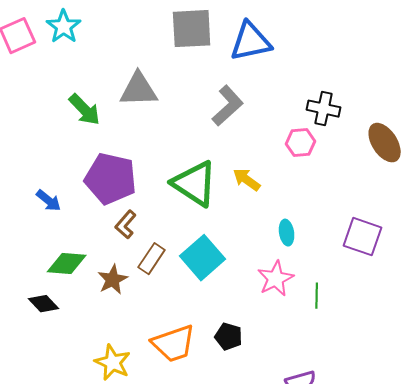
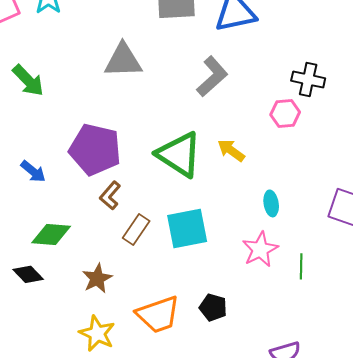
green arrow: (85, 110) -> (28, 80), moved
cyan square: (203, 258) -> (187, 228), turned 30
brown star: (113, 280) -> (97, 278), moved

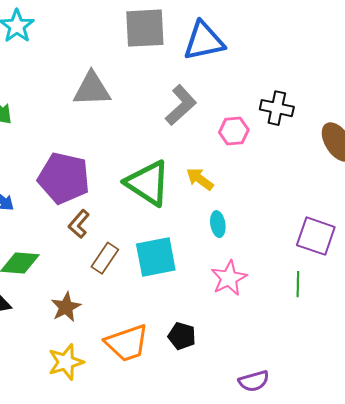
pink hexagon: (285, 113) -> (234, 131), moved
cyan ellipse: (271, 203) -> (218, 224), moved
green line: (301, 266) -> (298, 284), moved
yellow star: (97, 333) -> (66, 362), turned 30

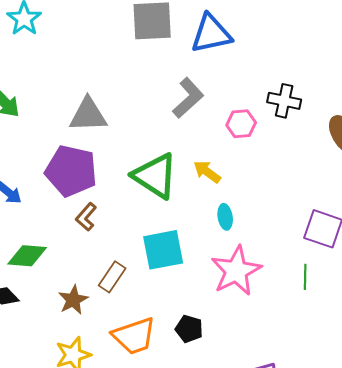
gray triangle: (92, 89) -> (88, 115), moved
brown rectangle: (105, 258) -> (112, 277), moved
pink star: (229, 278) -> (236, 271), size x1.4

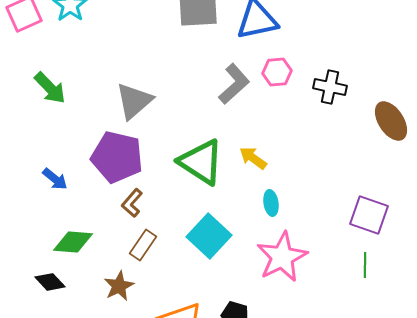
gray triangle: (88, 115) -> (134, 101), turned -39
pink hexagon: (241, 124) -> (277, 72), moved
cyan square: (163, 250) -> (209, 236), turned -36
brown rectangle: (112, 277) -> (143, 245), moved
green line: (305, 277) -> (365, 265), moved

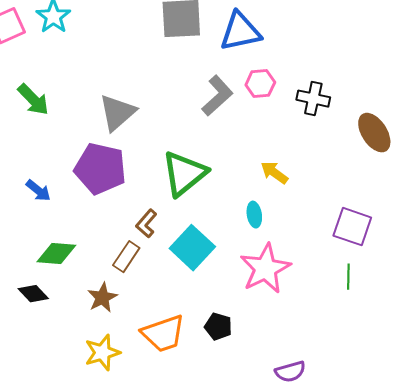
yellow arrow: (253, 158) -> (274, 173), moved
green triangle: (201, 162) -> (184, 174), turned 48
brown L-shape: (132, 203) -> (146, 224), moved

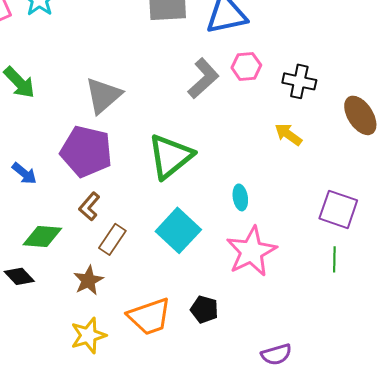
yellow arrow: (274, 173) -> (288, 134), moved
brown L-shape: (146, 224) -> (89, 206), moved

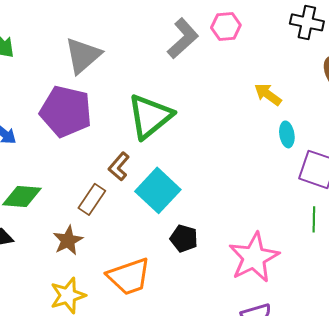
black cross: (299, 81) -> (307, 22), moved
cyan ellipse: (240, 197) -> (287, 134), moved
brown L-shape: (89, 206) -> (119, 166), moved
pink star: (251, 251) -> (254, 257), moved
black pentagon: (204, 309) -> (184, 238), moved

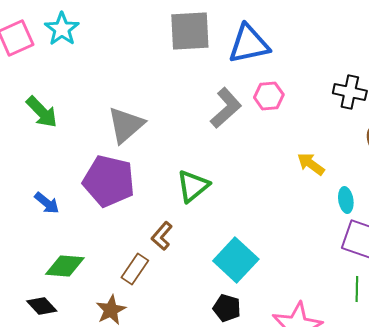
green triangle: (150, 116) -> (193, 186), size x0.7
cyan ellipse: (287, 134) -> (346, 200), moved
cyan square: (158, 190) -> (236, 260), moved

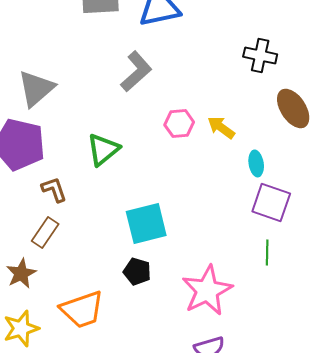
pink hexagon: (269, 96) -> (179, 123), moved
brown L-shape: (162, 236) -> (54, 189), moved, turned 120
cyan square: (236, 260) -> (146, 223), turned 33

